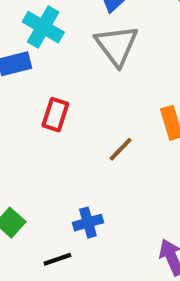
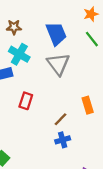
blue cross: (88, 223) -> (63, 140), moved

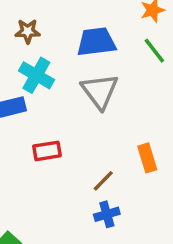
blue trapezoid: (56, 34) -> (96, 42), turned -75
red rectangle: (26, 101) -> (47, 151), turned 63

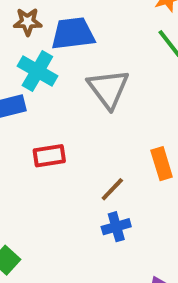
blue trapezoid: (96, 42) -> (73, 34), moved

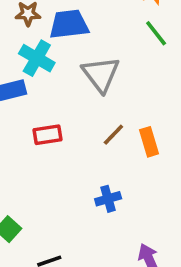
brown line: (112, 189) -> (113, 135), moved

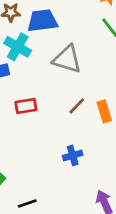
gray triangle: (101, 74) -> (67, 59), turned -36

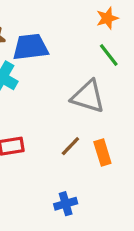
gray triangle: (67, 59) -> (88, 97), moved

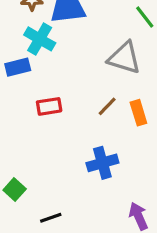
blue cross: (66, 204) -> (102, 163), size x1.4

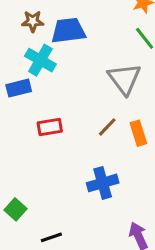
gray triangle: (124, 58) -> (124, 79), turned 36

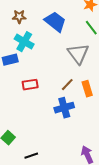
blue trapezoid: (68, 31) -> (55, 22), moved, turned 45
blue cross: (103, 183) -> (64, 108), moved

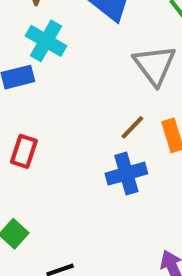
red rectangle: (30, 85) -> (24, 151), moved, turned -63

